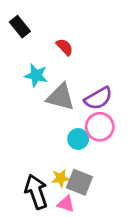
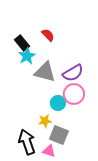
black rectangle: (20, 27) -> (22, 43), moved
cyan star: (36, 75) -> (27, 56), turned 30
yellow star: (61, 178) -> (45, 121), moved

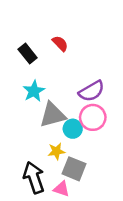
cyan star: (27, 56) -> (34, 91), moved
gray triangle: (45, 72) -> (53, 115), moved, turned -30

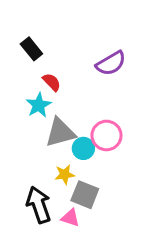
red semicircle: (60, 43) -> (52, 82), moved
black rectangle: (28, 53) -> (31, 49), moved
purple semicircle: (92, 91) -> (111, 63), moved

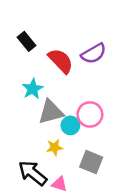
red semicircle: (52, 82) -> (61, 61), moved, size x1.6
gray square: (85, 195) -> (91, 162), moved
black arrow: (39, 205) -> (33, 173), turned -32

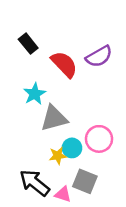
pink circle: (90, 114) -> (99, 139), moved
cyan circle: (70, 125) -> (72, 148), moved
gray square: (91, 162) -> (85, 181), moved

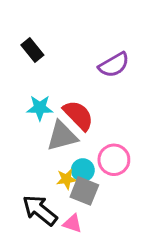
red semicircle: (64, 64) -> (78, 115), moved
cyan star: (35, 94) -> (40, 108), turned 30
gray square: (85, 181) -> (84, 191), moved

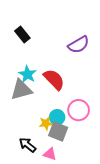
cyan star: (40, 108) -> (27, 74), turned 30
gray triangle: (62, 136) -> (21, 90), moved
black arrow: (40, 210) -> (27, 145), size x0.7

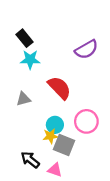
cyan star: (27, 74) -> (30, 60), moved, turned -30
gray triangle: (21, 90) -> (23, 99), size x0.6
cyan circle: (57, 117) -> (55, 125), moved

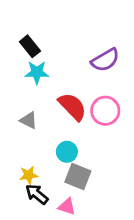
gray triangle: (23, 99) -> (29, 120), turned 42
pink circle: (86, 121) -> (105, 111), moved
yellow star: (50, 136) -> (29, 175), moved

